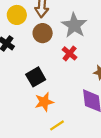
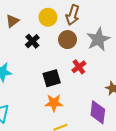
red cross: (70, 53) -> (79, 67), moved

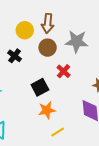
gray star: (98, 39) -> (77, 41), turned -30

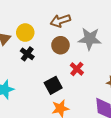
brown arrow: (48, 23) -> (60, 21), turned 66
yellow circle: (25, 30) -> (25, 33), moved

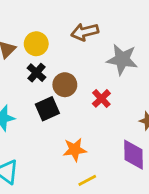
brown circle: (60, 45) -> (65, 85), moved
black square: (53, 85) -> (47, 109), moved

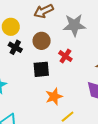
brown circle: (65, 85) -> (42, 41), moved
black square: (47, 109) -> (41, 69), moved, turned 30

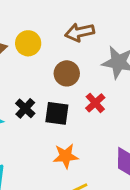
black cross: (15, 47) -> (25, 108), moved

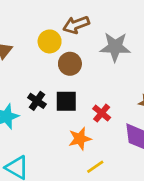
yellow circle: (28, 43) -> (50, 41), moved
red cross: (95, 103) -> (102, 113), moved

